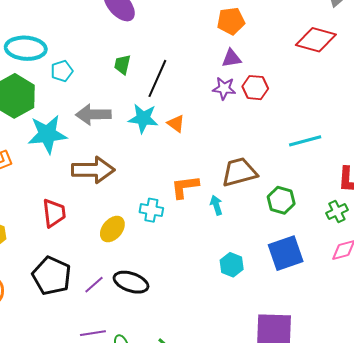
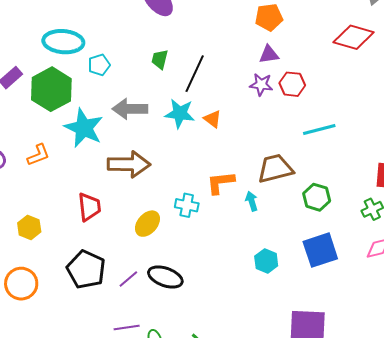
cyan star: (47, 134) -> (84, 128), turned 30
cyan line: (305, 141) -> (319, 129), moved

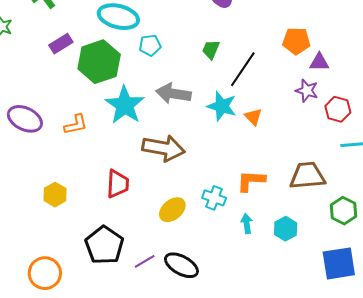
orange pentagon: (269, 17) -> (296, 41), moved
red hexagon: (292, 84) -> (338, 109), moved
cyan arrow: (252, 201) -> (247, 224), moved
cyan hexagon: (266, 261) -> (286, 229), moved
orange circle: (21, 284) -> (45, 273), moved

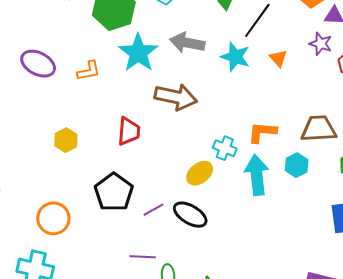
orange triangle: (253, 117) -> (278, 58), moved
yellow ellipse: (172, 210) -> (200, 173), moved
cyan arrow: (247, 224) -> (257, 175), size x2.0
cyan hexagon: (286, 229) -> (297, 165), moved

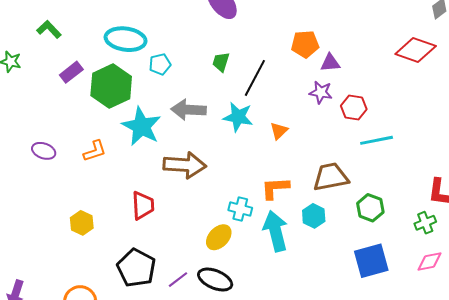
orange triangle: (278, 58) -> (279, 131), moved, turned 36
purple ellipse: (38, 64) -> (44, 151), size x0.7

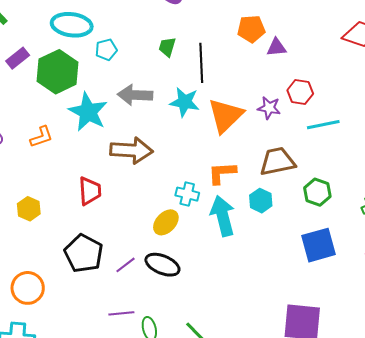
black line: (255, 78) -> (201, 63), turned -30
purple star: (321, 92) -> (269, 108), moved
orange triangle: (279, 131) -> (225, 116), size x2.0

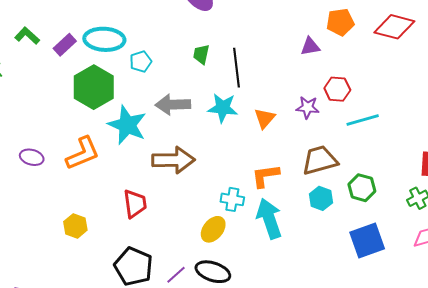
orange pentagon: (251, 29) -> (340, 22), moved
purple rectangle: (18, 58) -> (65, 45), moved
orange triangle: (225, 116) -> (265, 118), size x0.6
orange L-shape: (41, 137) -> (83, 153), size x1.5
cyan hexagon: (261, 201) -> (321, 198), moved

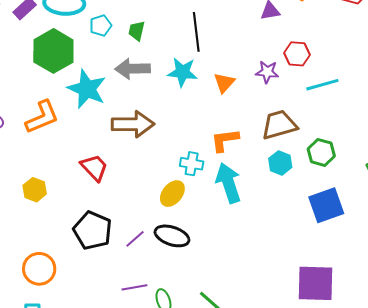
green trapezoid: (201, 54) -> (137, 31), moved
red trapezoid: (135, 204) -> (94, 168), turned -36

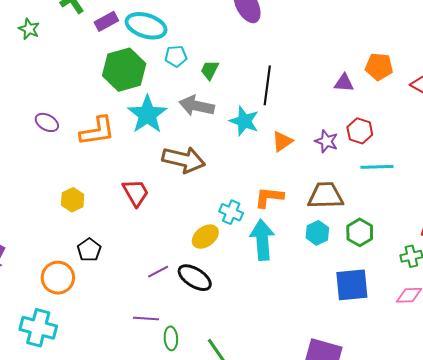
black pentagon: (93, 230) -> (89, 250), moved, size x0.6

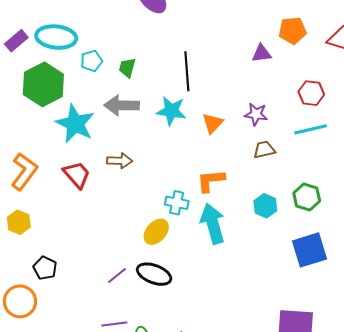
orange L-shape: (97, 131) -> (24, 171), moved, turned -33
red hexagon: (360, 131) -> (311, 93), moved
brown arrow: (184, 160) -> (120, 161), size x0.6
red trapezoid: (136, 193) -> (77, 175), moved
brown trapezoid: (326, 195) -> (264, 150), moved, size x0.6

